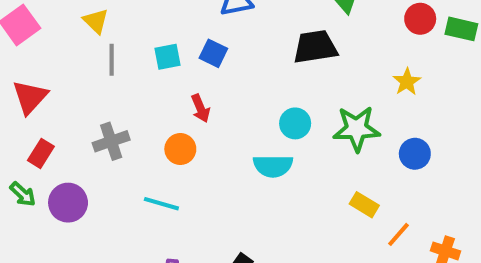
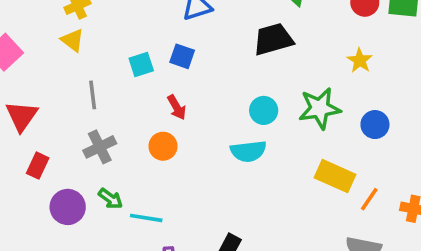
gray line: (112, 60) -> (93, 95), moved
green arrow: (23, 194) -> (111, 199), moved
cyan line: (161, 204) -> (146, 218), moved
yellow rectangle: (364, 205) -> (335, 176), size x1.5

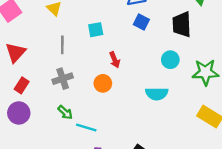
black trapezoid: (273, 39) -> (182, 24), turned -84
blue square: (182, 56) -> (141, 22), moved
cyan circle: (264, 110) -> (170, 60), moved
purple circle: (68, 207) -> (19, 113), moved

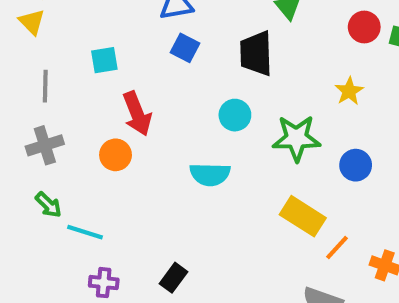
red arrow: (115, 60) -> (137, 114), size x1.5

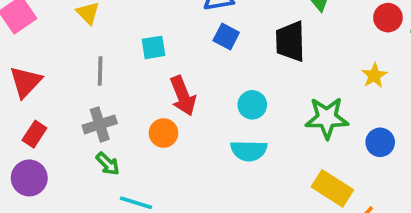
cyan circle: (235, 115) -> (252, 105), moved
green arrow: (48, 205) -> (108, 164), moved

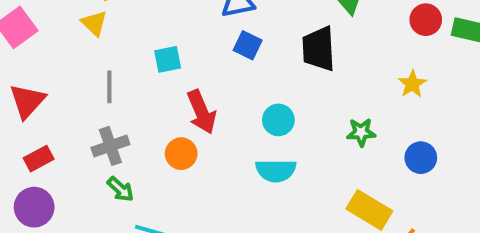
green star: (327, 118) -> (361, 132), size x0.6
red rectangle: (34, 134) -> (39, 159), turned 30

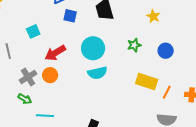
red arrow: (202, 112) -> (55, 53), turned 95
cyan circle: (278, 120) -> (93, 48), size x1.5
gray cross: (110, 146) -> (28, 77), moved

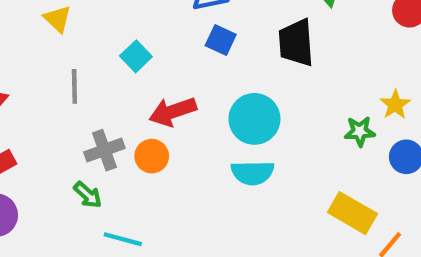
yellow star: (153, 16) -> (395, 105), moved
cyan square: (33, 31) -> (136, 56), turned -32
green star: (134, 45) -> (360, 131), moved

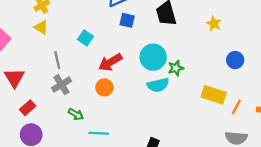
yellow star: (395, 105) -> (214, 24), moved
green star: (360, 131) -> (176, 68), moved
gray cross: (104, 150) -> (61, 85), moved

